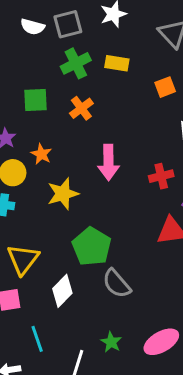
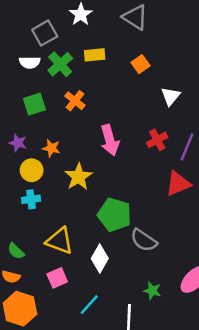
white semicircle: (33, 27) -> (30, 62), moved
yellow triangle: (23, 259) -> (59, 241), turned -32
cyan line: (37, 339) -> (89, 305), turned 75

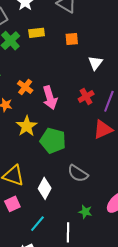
orange square: (140, 64) -> (72, 39), turned 32
orange cross: (75, 101) -> (25, 87), moved
green pentagon: (114, 215) -> (53, 141), moved

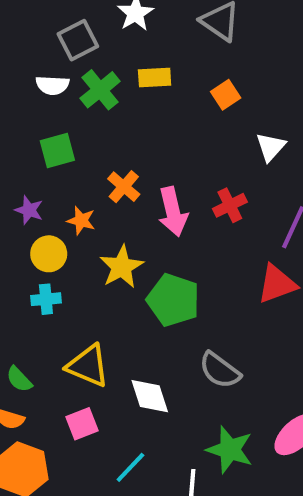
orange square: (72, 39) -> (226, 95), turned -32
red cross: (86, 96) -> (230, 205), moved
white diamond: (45, 188) -> (150, 396), turned -50
green star: (85, 212) -> (230, 450), size x1.6

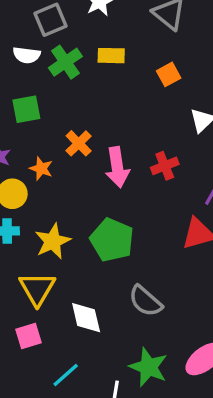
yellow star: (122, 267) -> (53, 241), moved
yellow triangle: (88, 366) -> (37, 289), turned 33

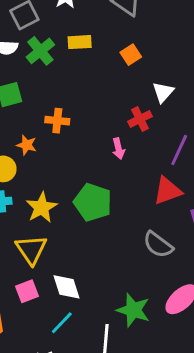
orange cross: (79, 143) -> (57, 121), turned -35
red cross: (165, 166) -> (140, 119), moved
pink arrow: (117, 167) -> (118, 149), moved, size x0.6
gray semicircle: (145, 301) -> (158, 245), moved
white diamond: (86, 318) -> (67, 287), moved

